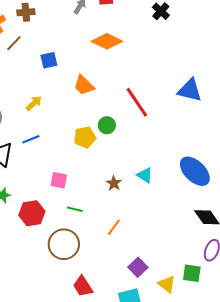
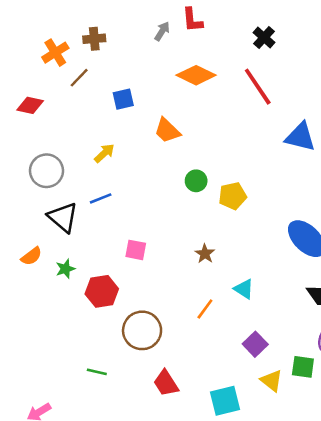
red line: (137, 102) -> (258, 87), moved
yellow pentagon: (85, 137) -> (233, 196), moved
cyan triangle: (145, 175) -> (244, 289), moved
green line: (75, 209) -> (97, 372), moved
purple square: (138, 267) -> (255, 344), moved

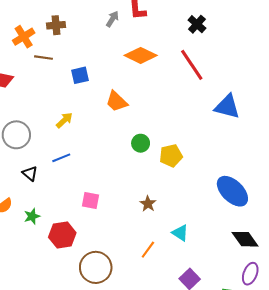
brown line: (79, 78) -> (43, 58), turned 54
black triangle: (63, 217) -> (30, 173), size x0.6

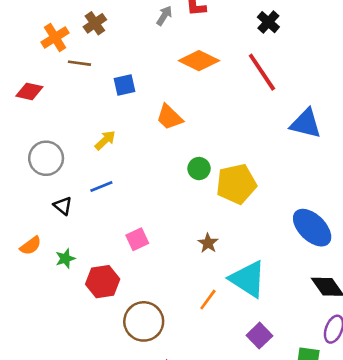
brown cross: (56, 25) -> (95, 23), turned -30
yellow pentagon: (171, 156) -> (236, 184), size x1.4
pink square: (90, 201) -> (137, 239), turned -36
cyan triangle: (180, 233) -> (248, 279), size x1.8

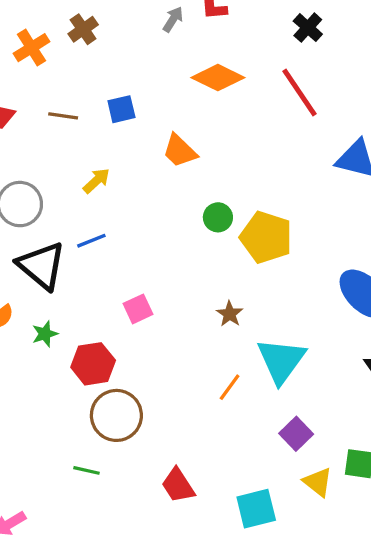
brown line: (79, 63) -> (63, 116), moved
yellow pentagon: (236, 184) -> (266, 237), turned 30
black triangle: (63, 206) -> (41, 266), size x2.0
cyan triangle: (248, 279) -> (281, 361), turned 33
brown circle: (144, 321) -> (116, 415), moved

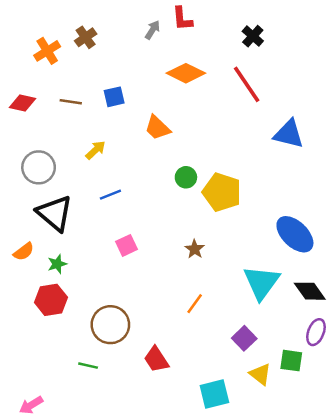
blue line: (91, 241) -> (110, 195), moved
cyan triangle: (281, 361) -> (261, 283), moved
red hexagon: (93, 364) -> (51, 300), moved
red trapezoid: (178, 485) -> (156, 359), moved

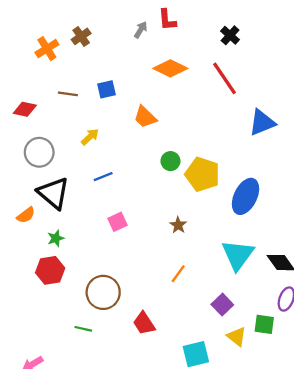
red diamond: (22, 103) -> (25, 109), moved
blue triangle: (289, 134) -> (262, 122), turned -36
blue ellipse: (295, 234) -> (246, 196), moved, turned 72
orange semicircle: (24, 252) -> (26, 215), moved

